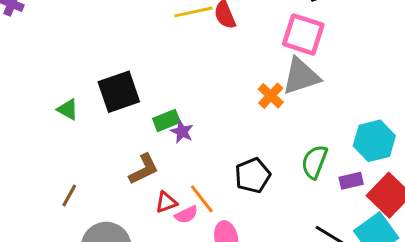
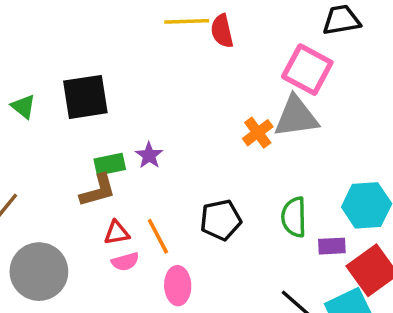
green rectangle: (166, 120) -> (110, 164), moved
green semicircle: (314, 162) -> (294, 217), turned -32
pink semicircle: (186, 215) -> (125, 262), moved

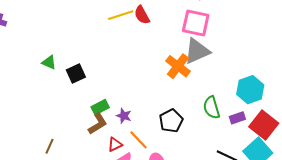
black square: (85, 97) -> (76, 73), size x0.7
green triangle: (23, 107) -> (49, 62), moved
orange cross: (258, 133) -> (178, 66), size x1.4
purple star: (149, 155) -> (124, 116), moved

